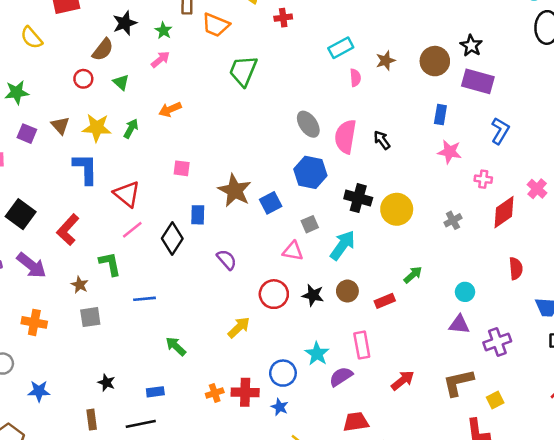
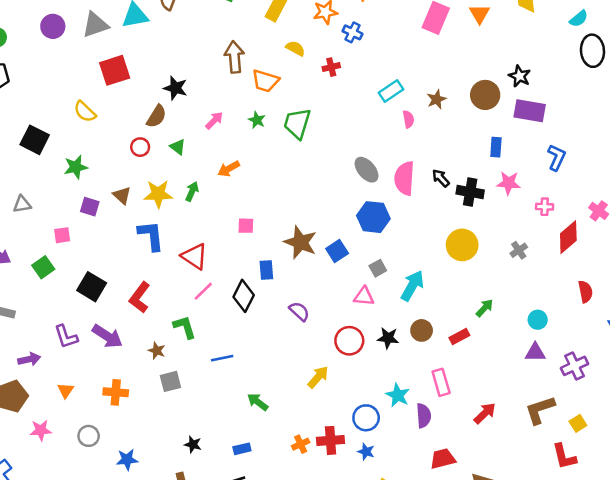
black star: (125, 23) -> (175, 88), turned -30
green star: (163, 31) -> (257, 120), moved
black cross: (358, 198) -> (470, 192), moved
purple semicircle: (341, 377) -> (424, 416), turned 125

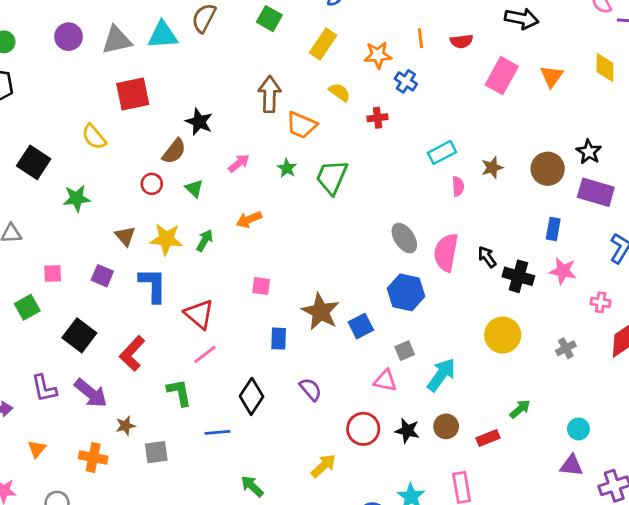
purple square: (90, 207) -> (102, 276), moved
black diamond: (244, 296) -> (252, 396), moved
brown star: (157, 351) -> (125, 426), moved, turned 30

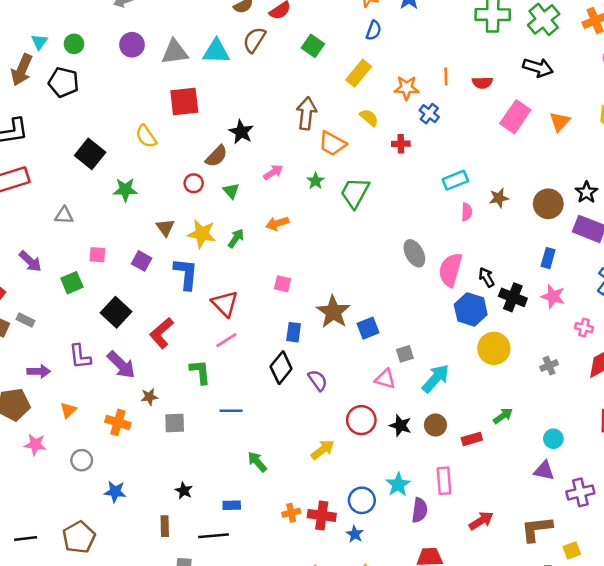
blue hexagon: (406, 292) -> (471, 309), moved
black diamond: (252, 396) -> (281, 368), moved

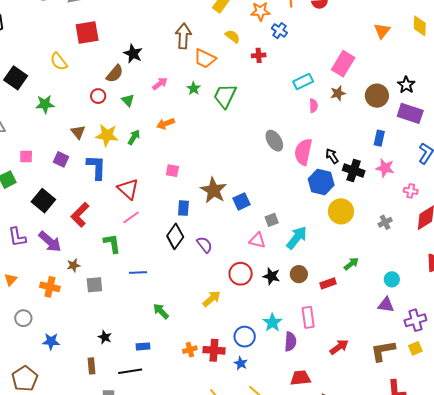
pink rectangle: (515, 117) -> (343, 64), moved
yellow square: (572, 550) -> (415, 348), moved

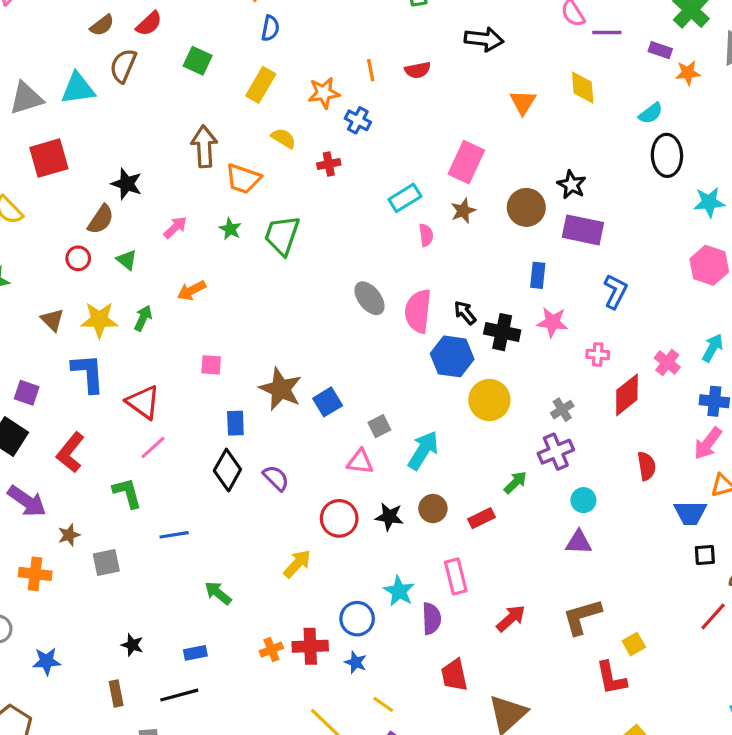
purple square: (61, 159) -> (27, 393), moved
purple cross: (415, 320) -> (556, 452), moved
yellow square: (415, 348) -> (634, 644), moved
red trapezoid: (300, 378) -> (454, 675), turned -90

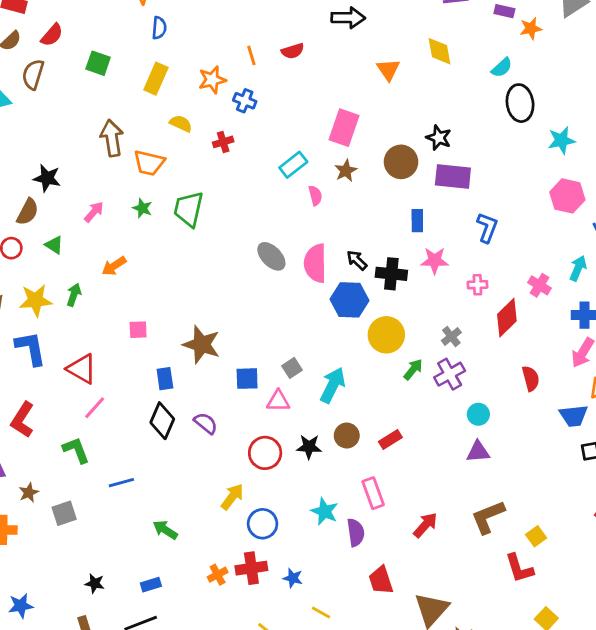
blue square: (328, 402) -> (247, 379), moved, turned 35
green arrow: (515, 482) -> (413, 369), moved
blue circle: (357, 619) -> (263, 524), moved

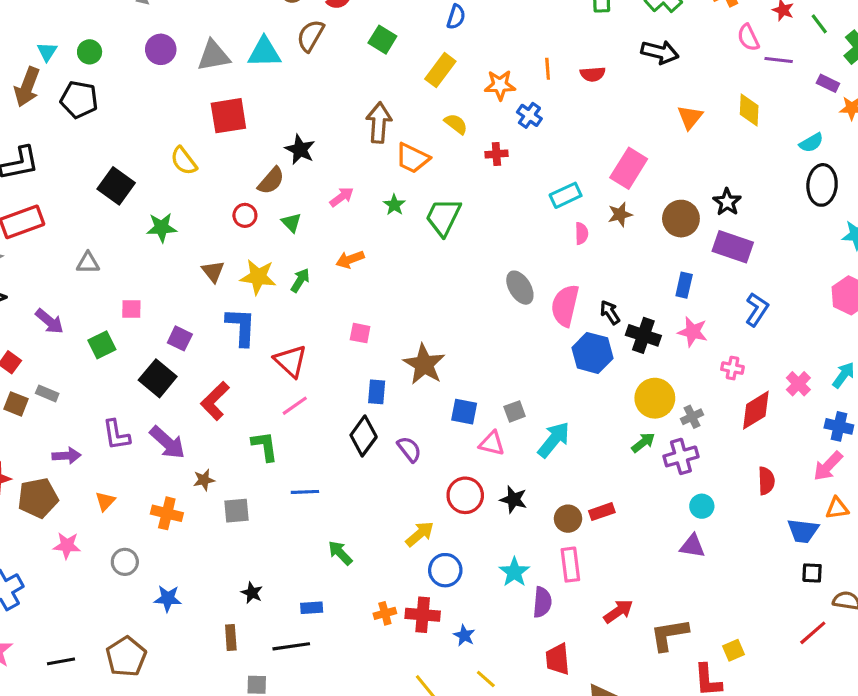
yellow circle: (386, 335) -> (655, 398), moved
brown circle: (347, 436) -> (568, 519), moved
brown L-shape: (488, 517) -> (669, 635), moved

